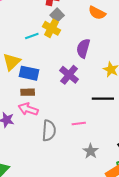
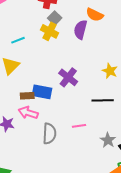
cyan line: (32, 36) -> (18, 40), moved
purple semicircle: (83, 48) -> (80, 30), moved
blue rectangle: (29, 73) -> (42, 92), moved
gray star: (91, 151) -> (108, 140), moved

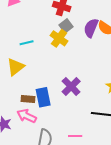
purple semicircle: (80, 30) -> (91, 28), moved
blue rectangle: (42, 92) -> (43, 97), turned 60

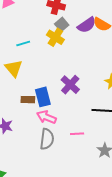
purple semicircle: (91, 28) -> (87, 25), turned -144
yellow triangle: (16, 67) -> (14, 68), turned -30
pink arrow: (27, 116) -> (46, 117), moved

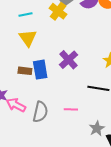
yellow triangle: (14, 68) -> (28, 38), moved
pink arrow: (46, 117) -> (16, 105), moved

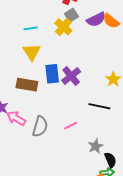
blue rectangle: (40, 70) -> (52, 74), moved
brown rectangle: (25, 71) -> (27, 85), size x1.5
pink line: (71, 109) -> (71, 126), turned -32

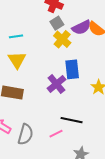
yellow cross: (63, 27) -> (62, 39), moved
blue rectangle: (52, 74) -> (72, 69), moved
black line: (99, 106) -> (72, 120), moved

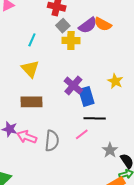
cyan line: (16, 36) -> (32, 40), moved, turned -48
yellow cross: (62, 39) -> (71, 41), turned -30
blue rectangle: (72, 69) -> (86, 96), moved

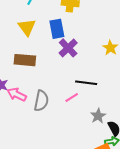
blue rectangle: (86, 96) -> (57, 29), moved

